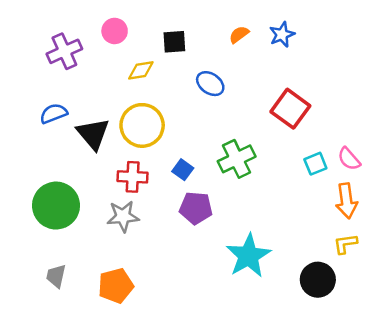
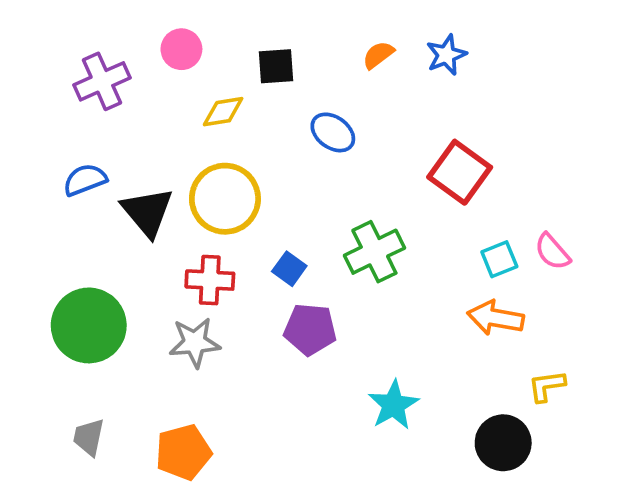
orange arrow: (347, 201) -> (496, 318), moved, turned 108
cyan star: (249, 256) -> (393, 405), size x0.7

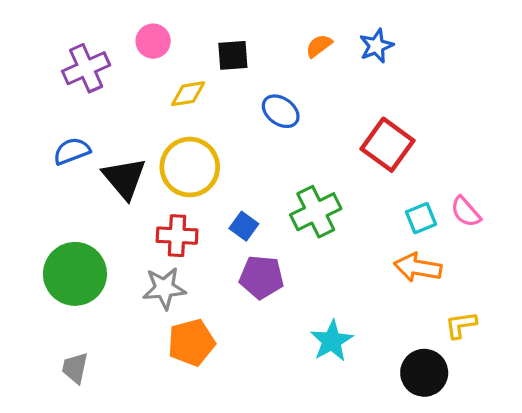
orange pentagon: (183, 452) -> (191, 342), moved

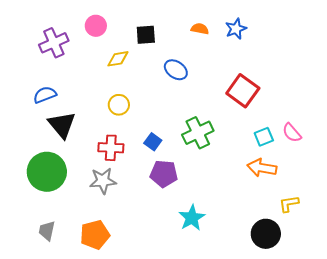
orange semicircle: (319, 46) -> (200, 29), turned 48
yellow circle: (190, 167) -> (119, 105), size x0.6
black triangle: (124, 178) -> (62, 125), moved
cyan star: (332, 341) -> (192, 218), moved
orange pentagon: (191, 342) -> (95, 235), moved

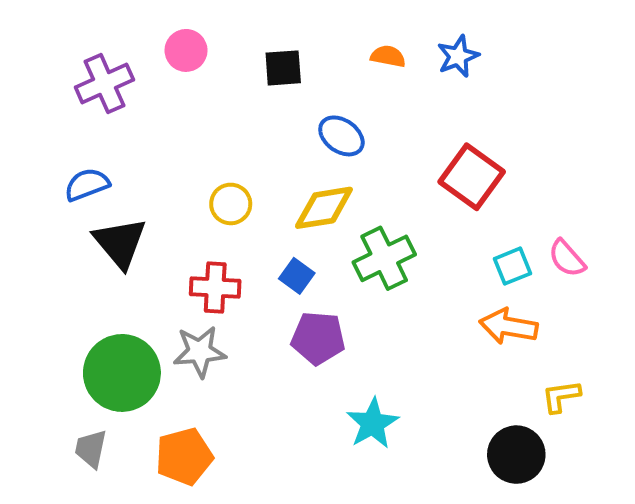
yellow diamond: (118, 59) -> (324, 208), moved, size x1.4
green circle: (47, 172) -> (122, 373), moved

